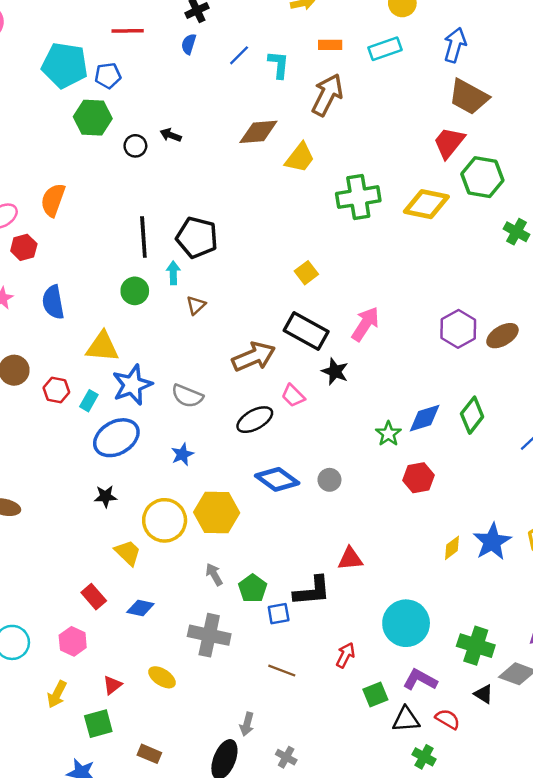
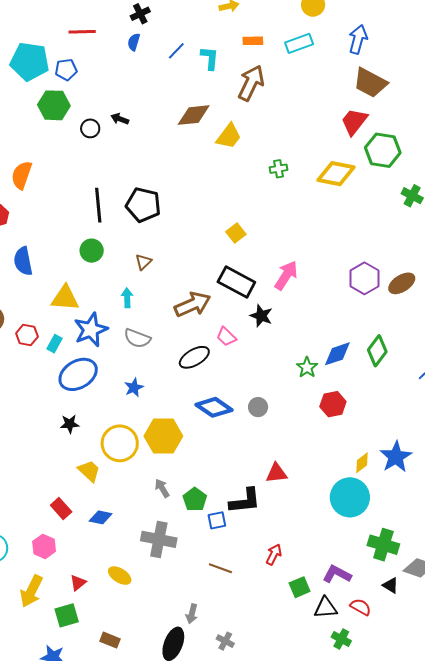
green cross: (358, 197) -> (279, 169), size x0.5
cyan arrow: (173, 273) -> (127, 298), moved
cyan circle: (406, 623) -> (350, 497), moved
yellow arrow: (57, 694) -> (31, 591), size x1.4

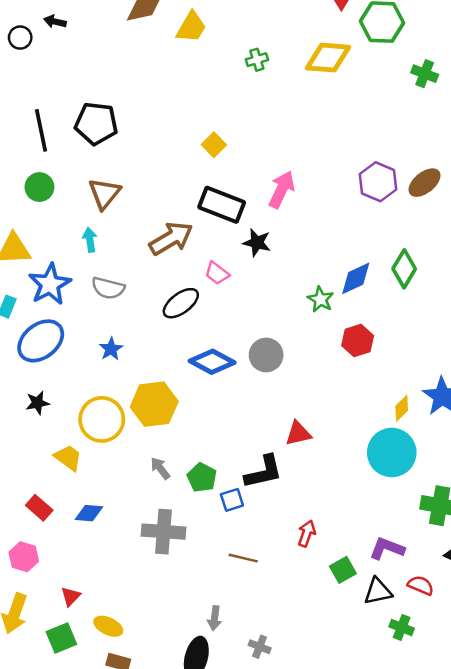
brown triangle: (143, 262) -> (104, 193), size x1.6
gray circle: (258, 407) -> (266, 355), size x1.4
yellow ellipse: (120, 576) -> (108, 626), moved

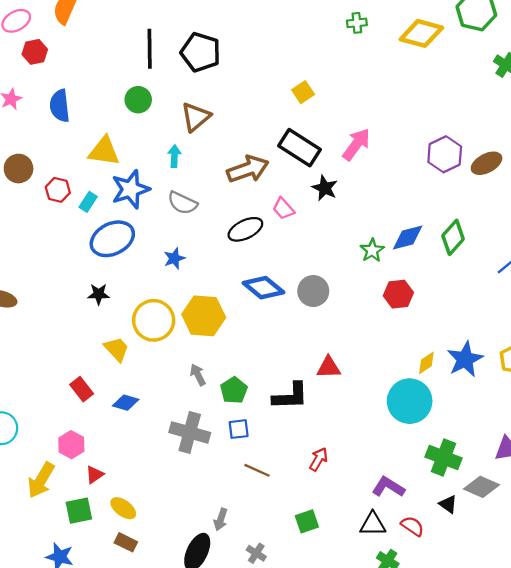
blue square: (232, 500) -> (239, 429), moved
pink hexagon: (24, 557) -> (71, 445), moved
green square: (343, 570) -> (307, 521), moved

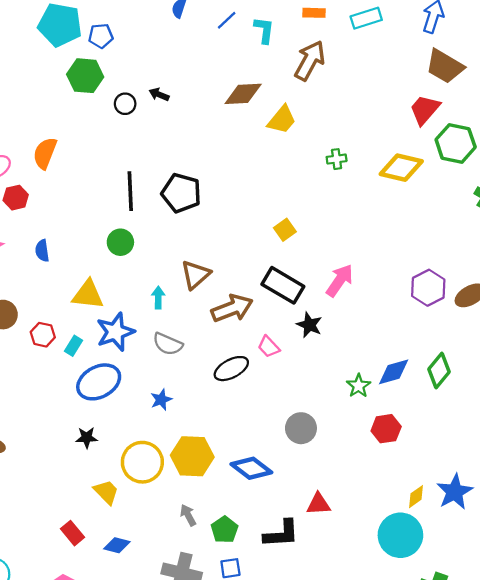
blue semicircle: (60, 106) -> (42, 251), size x0.7
brown triangle: (196, 117) -> (196, 275), moved
blue diamond: (263, 288) -> (251, 468), moved

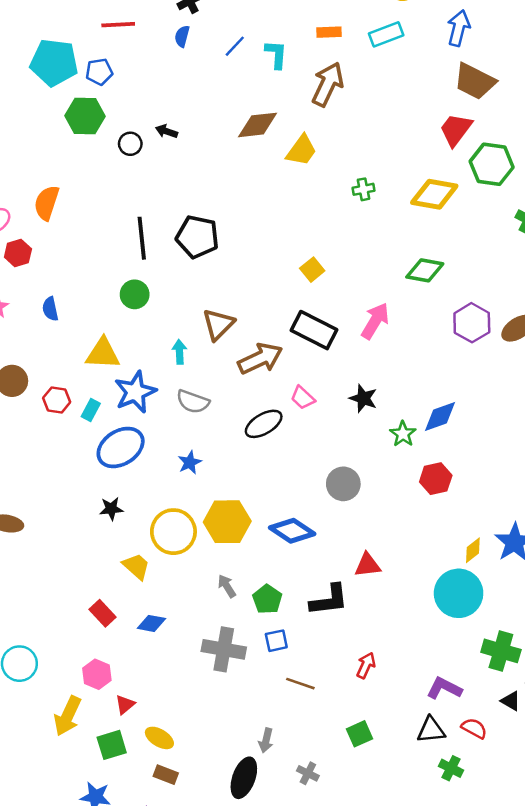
black star: (309, 325) -> (363, 398), moved
green diamond: (439, 370) -> (425, 270), moved, turned 64

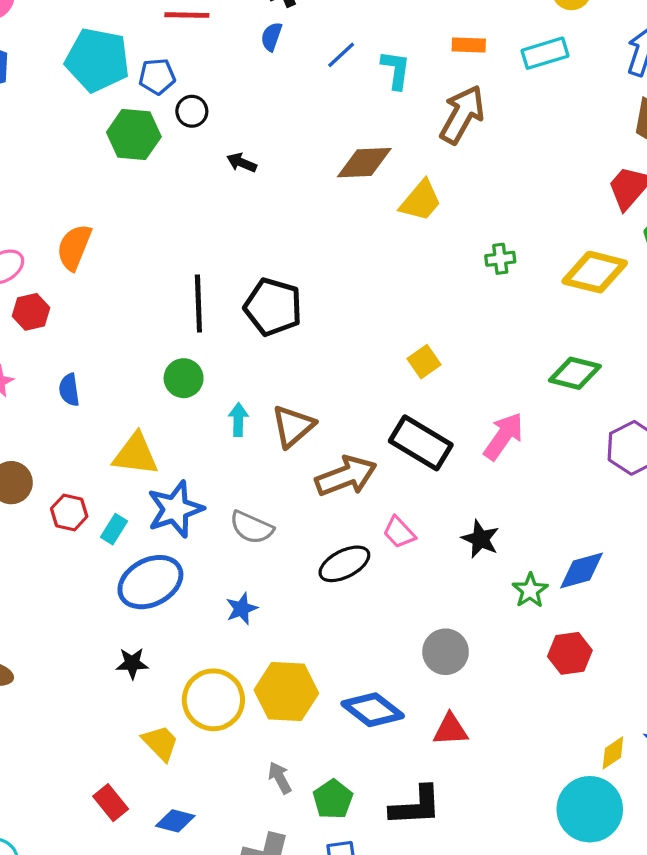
black circle: (130, 144) -> (192, 111), moved
cyan arrow: (179, 352) -> (238, 420), moved
red triangle: (368, 565) -> (450, 730), moved

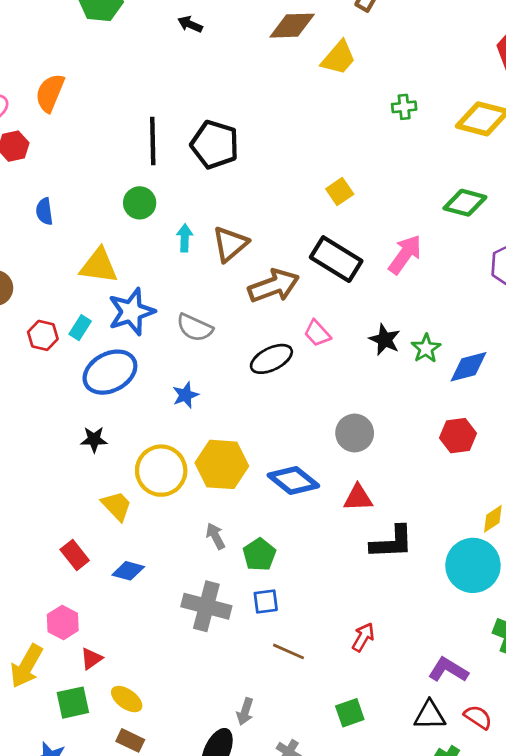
red hexagon: (69, 512) -> (43, 335), moved
green star: (530, 590) -> (426, 348), moved
black L-shape: (416, 806) -> (392, 542), moved

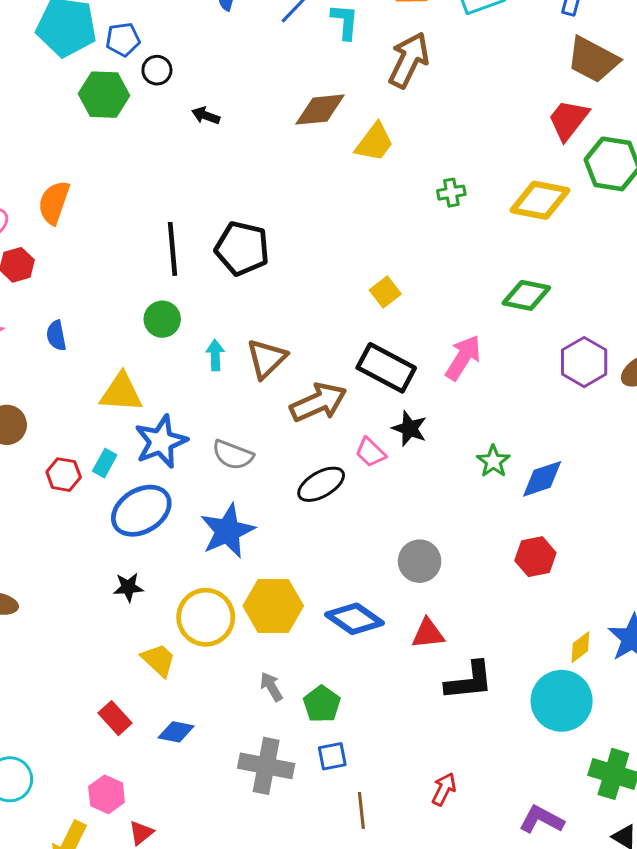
black star: (385, 340) -> (410, 429), moved
blue star: (186, 395) -> (228, 531), size x1.8
brown line: (289, 651) -> (361, 810), turned 64

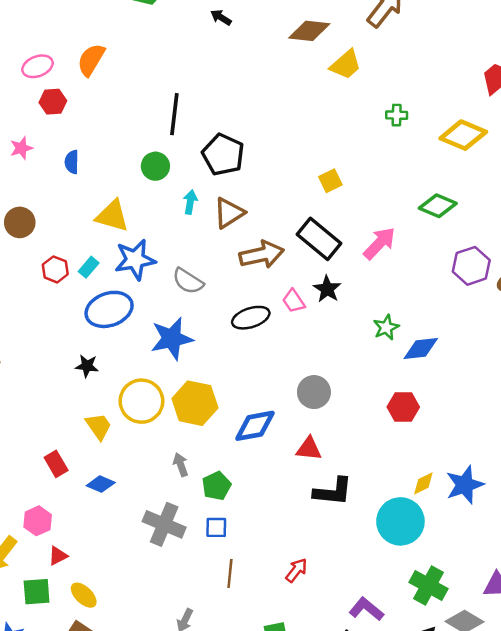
black pentagon: (242, 248) -> (223, 155), moved
blue diamond: (354, 619) -> (255, 426), turned -57

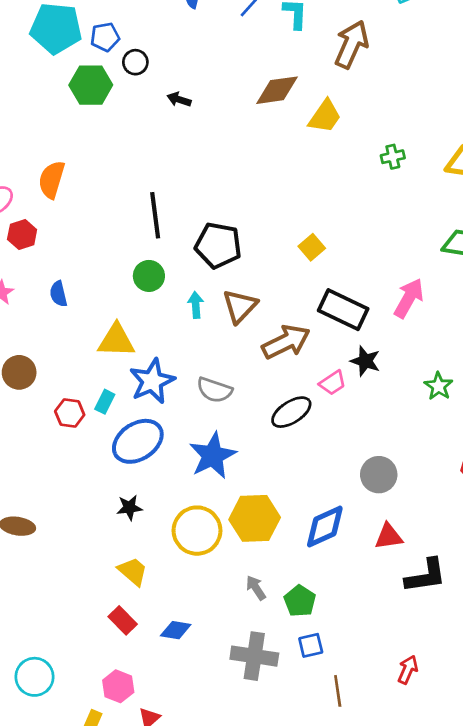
yellow square: (330, 181) -> (312, 247), moved
pink trapezoid: (294, 301) -> (333, 383), turned -75
yellow trapezoid: (99, 426) -> (133, 571), moved

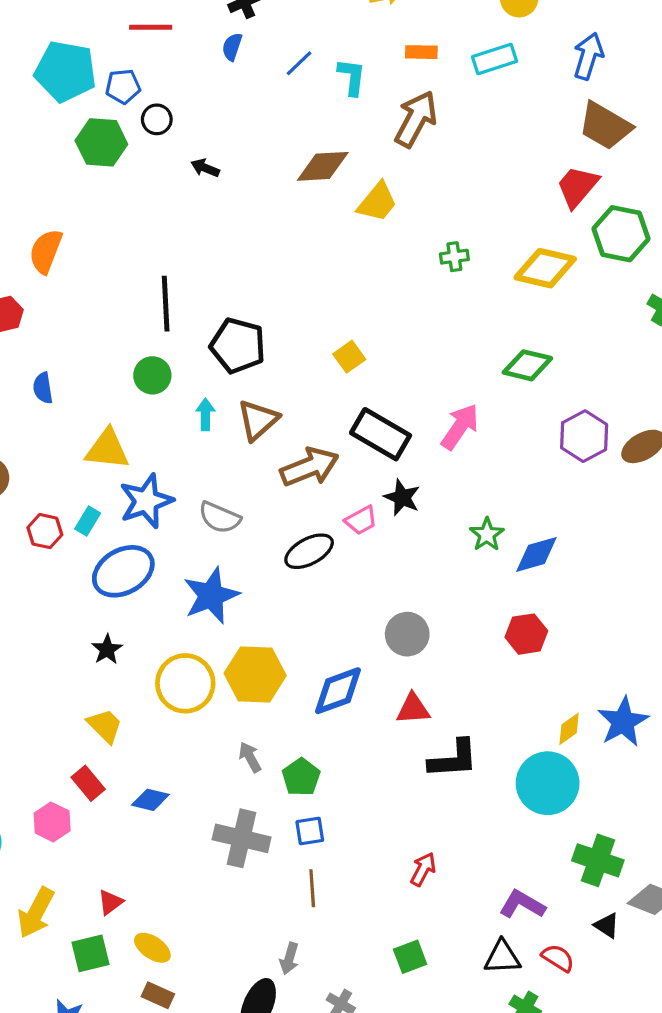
black star: (129, 508) -> (107, 649), turned -30
pink hexagon: (118, 686) -> (52, 822), moved
brown line: (338, 691) -> (312, 888), moved

